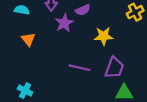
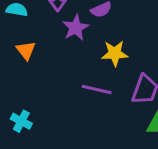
yellow star: (103, 36) -> (115, 53), moved

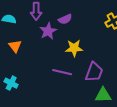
cyan cross: (21, 121) -> (11, 83), moved

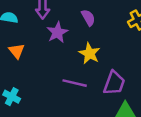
purple semicircle: (65, 19) -> (88, 18), moved, turned -96
yellow star: (74, 48) -> (89, 53), turned 30

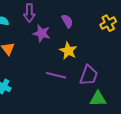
purple star: (57, 32) -> (42, 33), turned -30

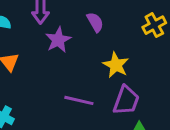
purple star: (42, 33) -> (58, 40), turned 30
yellow star: (68, 51) -> (116, 65), moved

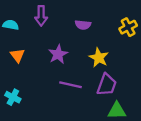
purple semicircle: (95, 22) -> (83, 25), turned 126
purple star: (58, 40) -> (58, 54), moved

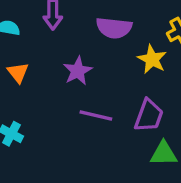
purple semicircle: (83, 25) -> (114, 28), size x1.5
yellow star: (99, 58) -> (152, 59), moved

